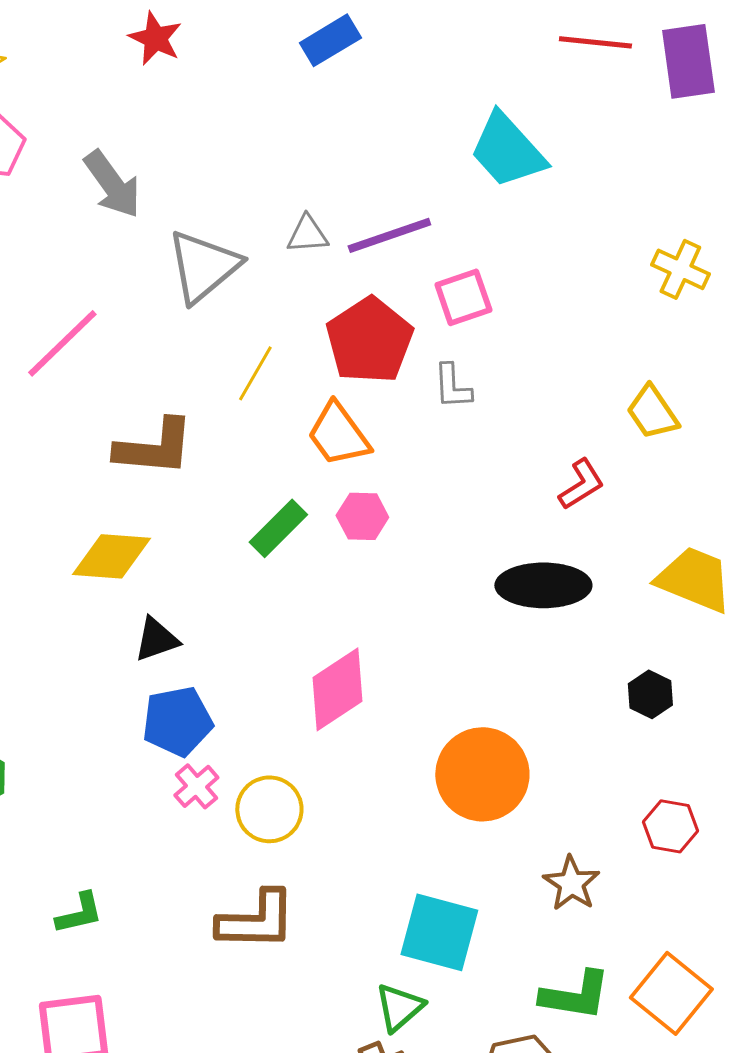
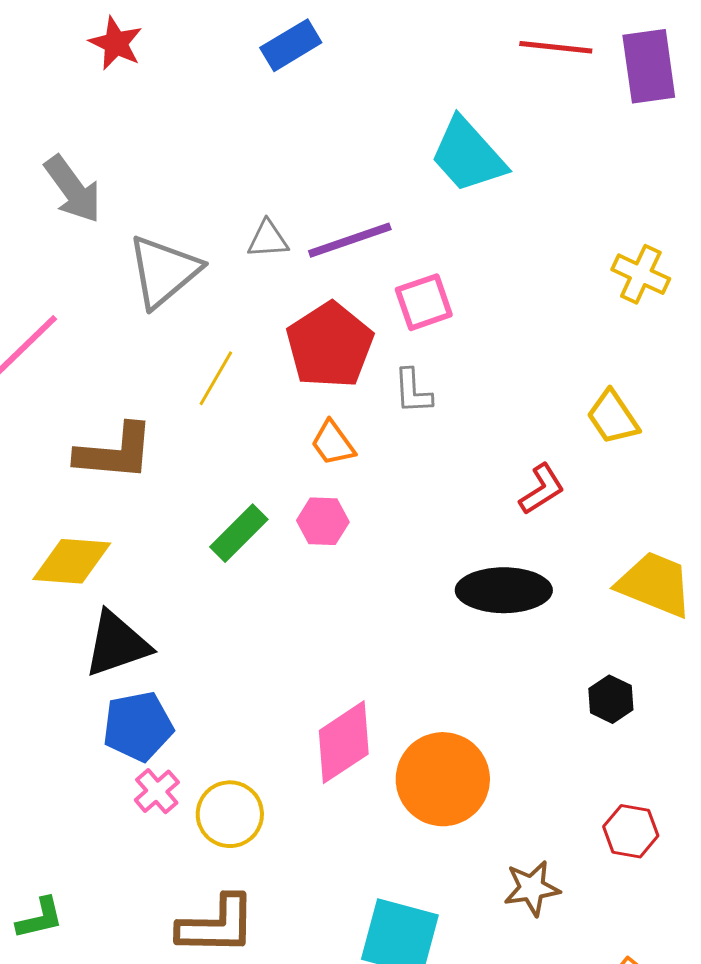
orange trapezoid: (338, 434) -> (333, 443), moved, size x0.7
black triangle: (156, 639) -> (117, 644), size x1.5
pink diamond: (337, 689) -> (344, 742), moved
brown star: (571, 883) -> (532, 888), turned 30

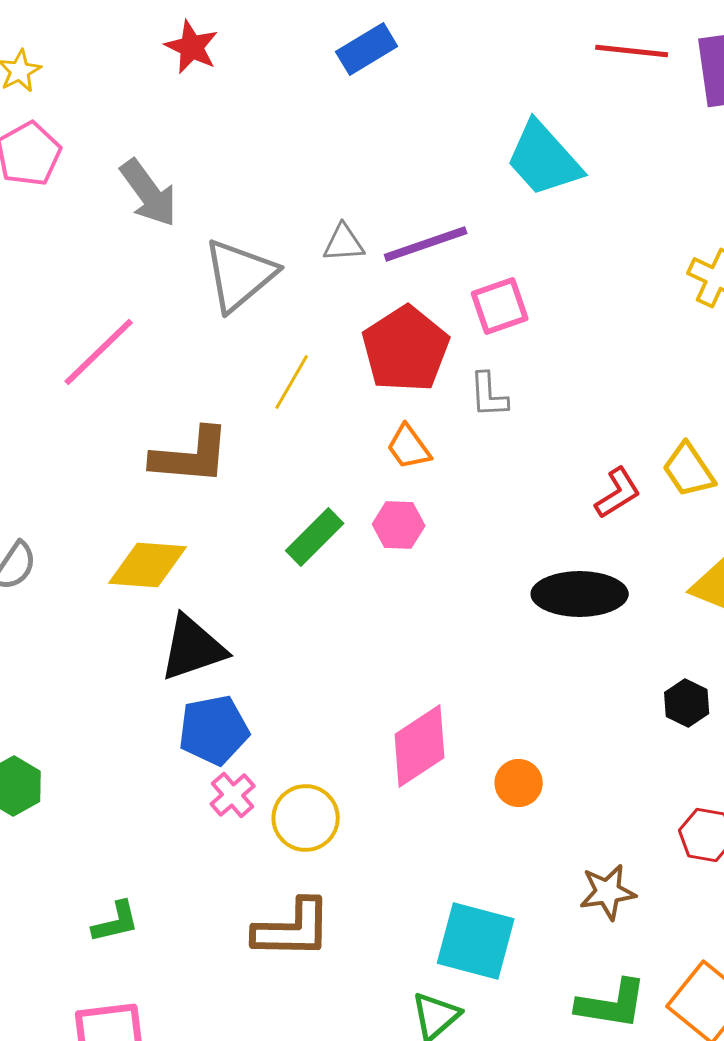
yellow trapezoid: (613, 417) -> (689, 470), moved
orange circle: (443, 779) -> (519, 783), size x0.5

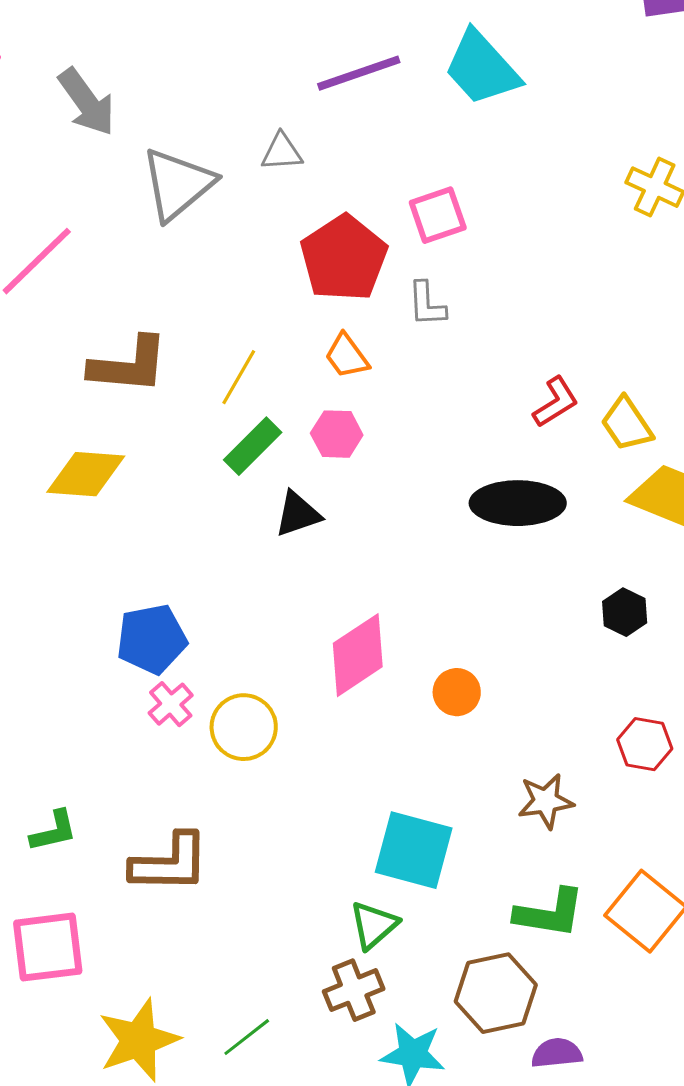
purple line: (426, 244) -> (359, 73), moved
yellow line: (292, 382) -> (239, 377), moved
yellow trapezoid: (689, 470) -> (627, 424), moved
black triangle: (193, 648) -> (298, 514), moved, size x0.7
brown L-shape: (293, 929) -> (170, 863), moved

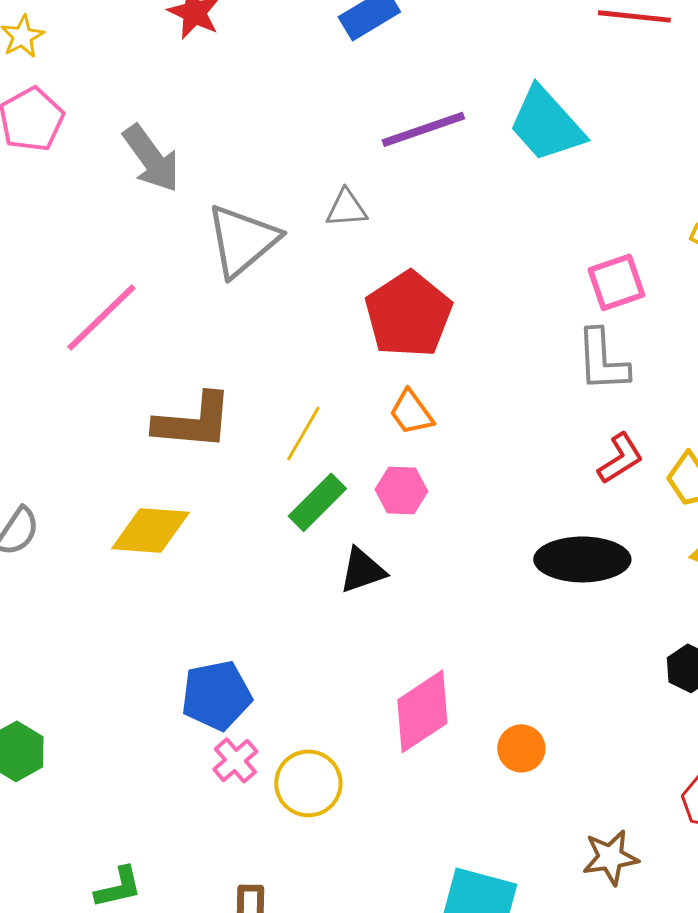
pink square: (438, 215) -> (616, 282), moved
gray L-shape: (427, 304) -> (602, 360), moved, size x1.4

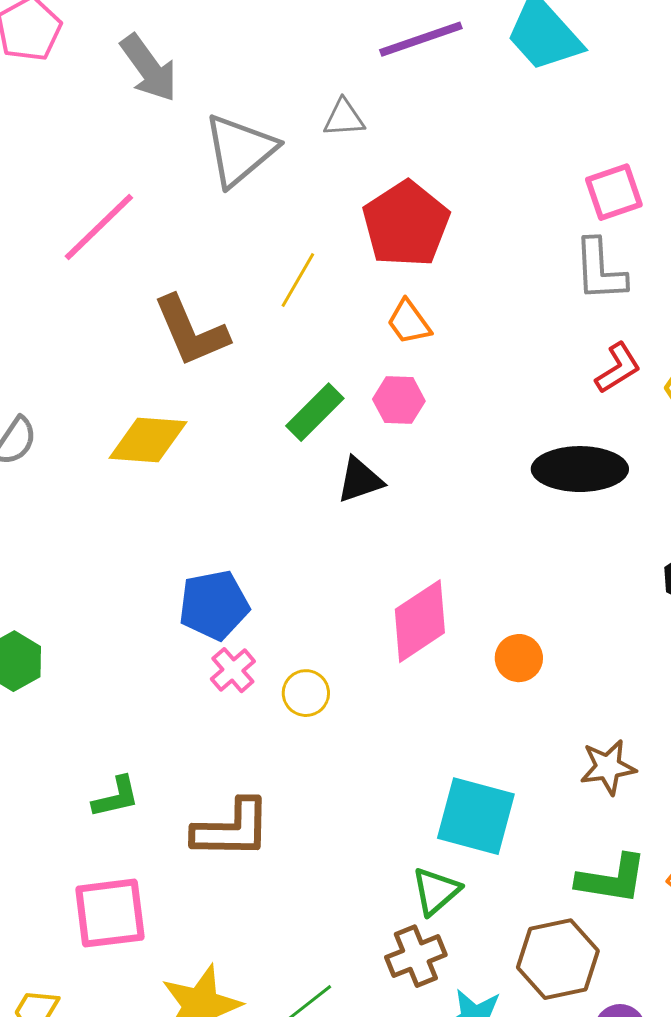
brown L-shape: (193, 421) -> (191, 331), turned 62
yellow line: (303, 433) -> (298, 280), moved
yellow circle: (308, 783) -> (306, 693), size x0.7

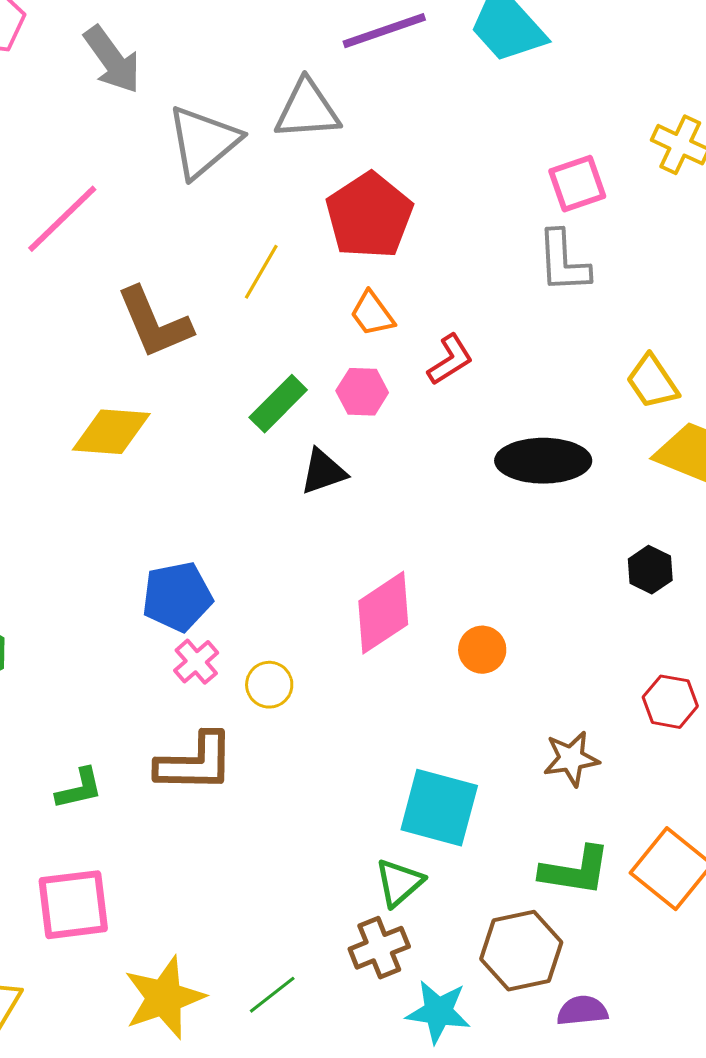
gray triangle: (344, 118) -> (307, 110), size x1.6
red L-shape: (618, 368) -> (450, 360), moved
brown L-shape: (232, 829) -> (195, 763), moved

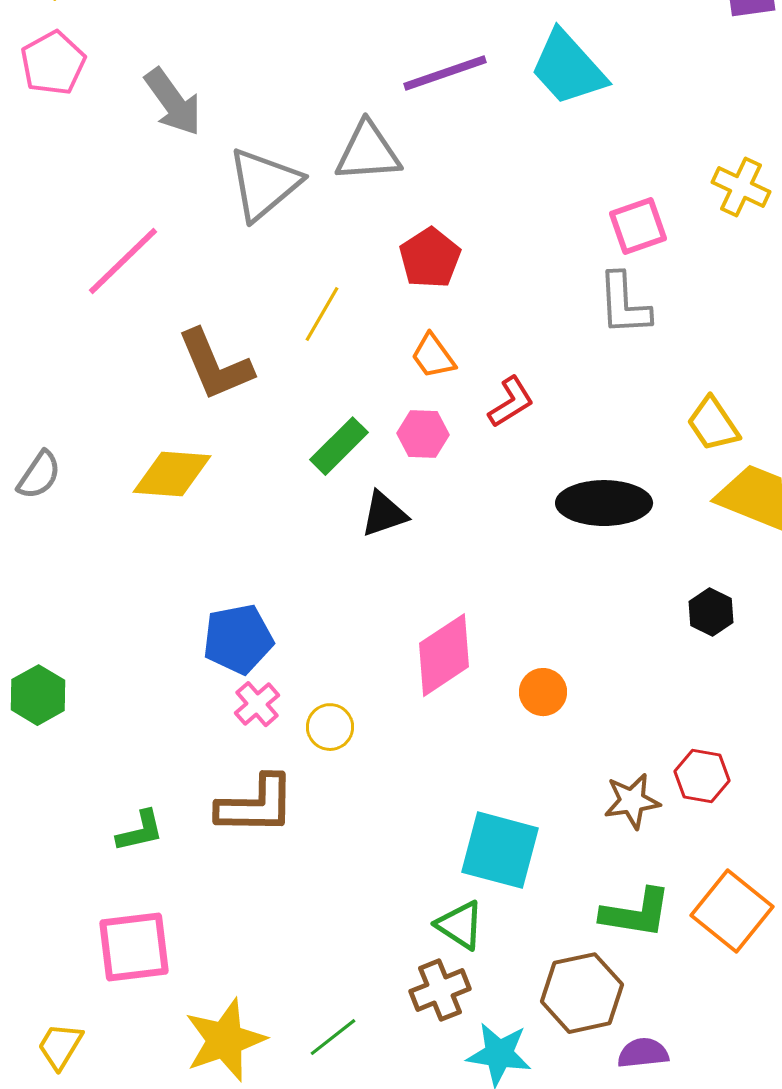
red pentagon: (369, 216) -> (430, 258), size x0.7
red hexagon: (670, 702) -> (702, 776), moved
green triangle: (399, 883) -> (460, 925), turned -46

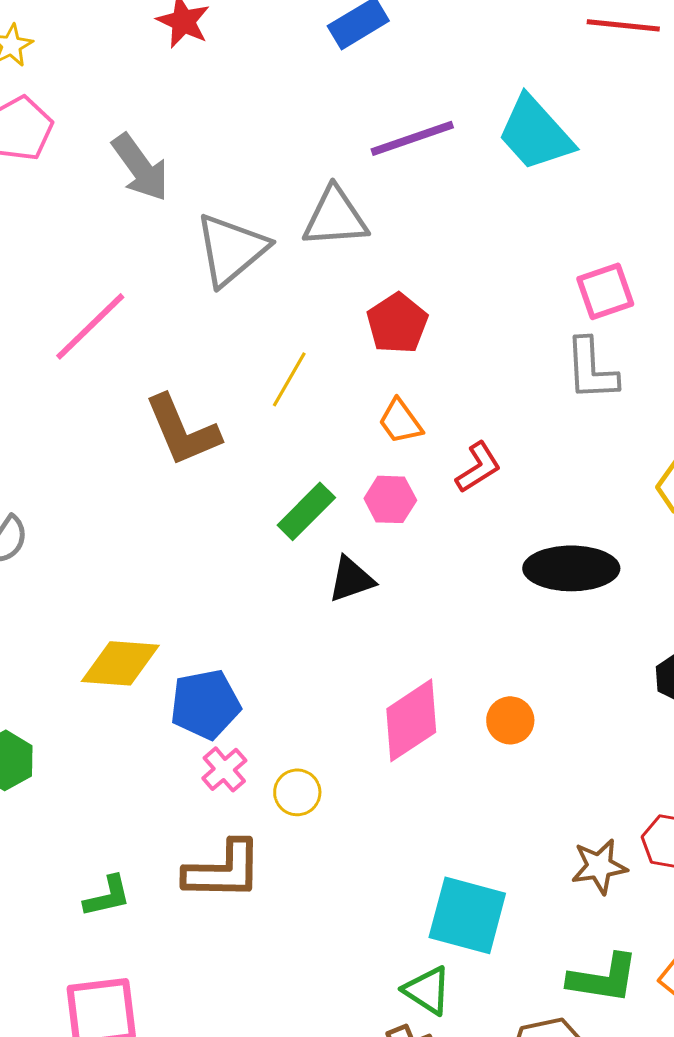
yellow diamond: (172, 474) -> (120, 663), moved
orange circle: (543, 692) -> (510, 720), moved

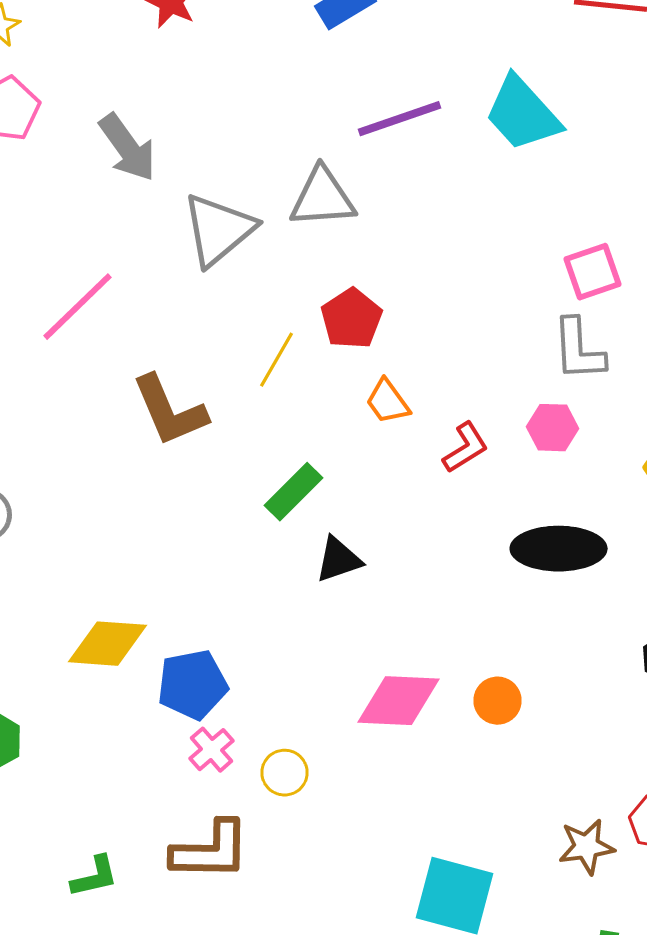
red pentagon: (397, 323) -> (352, 319), moved
pink hexagon: (390, 499) -> (552, 428), moved
pink diamond: (411, 720) -> (398, 701), turned 36

